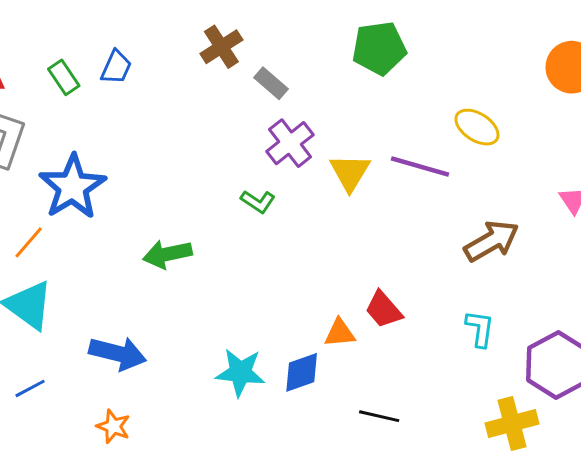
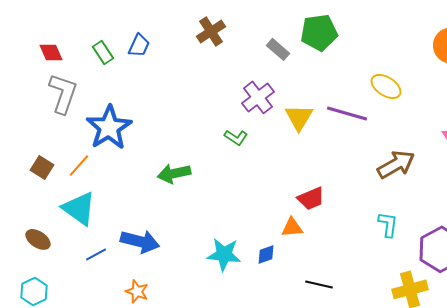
gray rectangle: (271, 83) -> (278, 49), moved
red trapezoid: (383, 310) -> (311, 198), moved, turned -72
blue diamond: (302, 372) -> (266, 254), size x0.7
blue line: (30, 388) -> (96, 254), moved

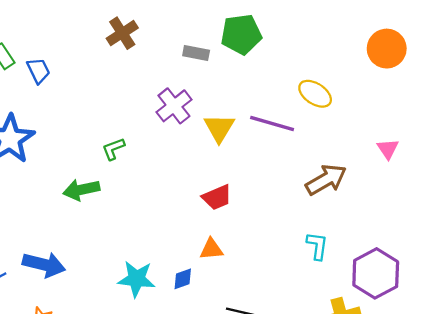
blue trapezoid: (139, 45) -> (38, 71), moved, turned -50
gray rectangle: (278, 49) -> (196, 53), turned -30
green L-shape: (236, 137) -> (113, 149), moved, turned 125
red trapezoid: (311, 198) -> (217, 197), moved

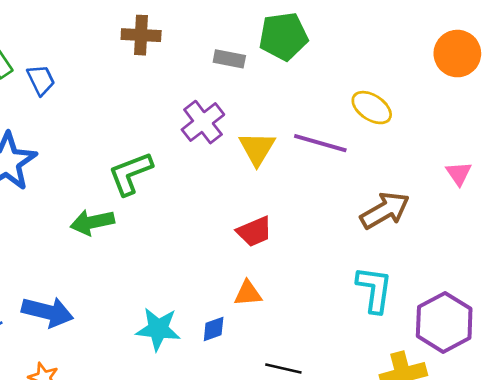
brown cross: (122, 33) -> (141, 35), turned 36
green L-shape: (113, 149) -> (130, 173), size x1.6
cyan L-shape: (317, 246) -> (374, 289), size x1.4

